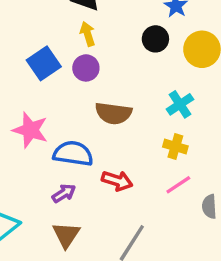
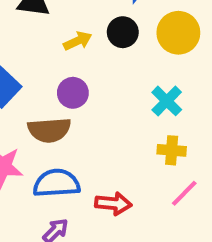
yellow arrow: (88, 34) -> (78, 41), moved, turned 95
purple circle: (86, 68) -> (73, 93), moved
brown semicircle: (113, 113) -> (49, 130), moved

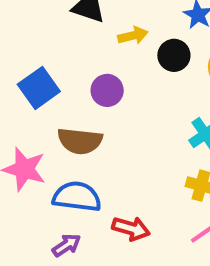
yellow arrow: (78, 41) -> (133, 36), moved
purple circle: (73, 93) -> (107, 90), moved

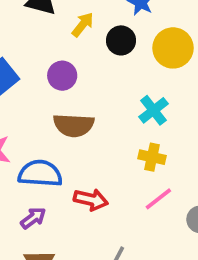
yellow arrow: (133, 36) -> (83, 25), turned -35
brown semicircle: (80, 141) -> (74, 125), moved

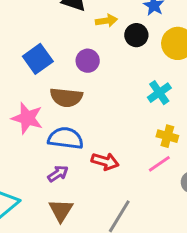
yellow arrow: (83, 25) -> (106, 21), turned 40
brown semicircle: (74, 125) -> (66, 97), moved
yellow cross: (152, 157) -> (167, 136), moved

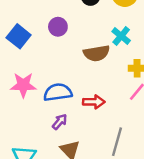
brown semicircle: (66, 97) -> (97, 53), moved

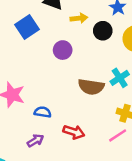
blue square: (19, 36) -> (27, 27), moved
blue semicircle: (58, 92) -> (43, 112), size x0.6

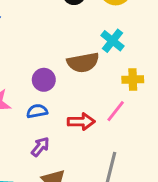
purple circle: (63, 50) -> (44, 80), moved
pink line: (118, 135) -> (116, 111), moved

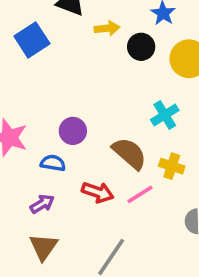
brown semicircle: (83, 62) -> (129, 153), moved, turned -148

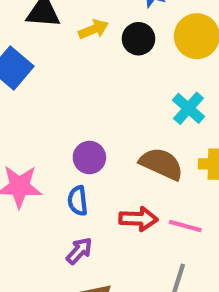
blue semicircle: (53, 163) -> (78, 201), turned -90
pink line: (140, 194) -> (185, 226), moved, turned 64

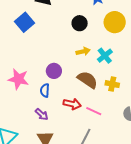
yellow arrow: (93, 29) -> (83, 51), moved
black circle: (138, 39) -> (80, 23), moved
purple arrow: (79, 251) -> (42, 114), turned 80

